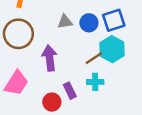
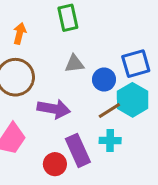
blue circle: (89, 23) -> (104, 80), moved
purple arrow: (50, 58) -> (54, 109), turned 105
purple rectangle: (70, 91) -> (78, 150), size x1.5

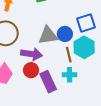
gray triangle: (74, 64) -> (48, 35), moved, size x1.5
brown line: (109, 111) -> (69, 55), turned -70
red circle: (55, 164) -> (31, 70), moved

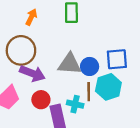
purple arrow: (32, 54) -> (32, 73), moved
cyan cross: (70, 75) -> (75, 104), moved

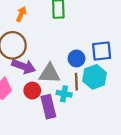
gray triangle: (70, 64) -> (50, 73), moved

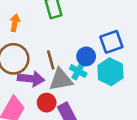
brown line: (76, 82) -> (51, 60), moved
cyan cross: (64, 94) -> (78, 71), moved, turned 32

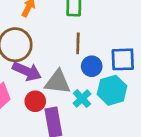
brown line: (51, 60) -> (78, 43), moved
cyan cross: (78, 71) -> (82, 99), moved

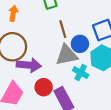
gray triangle: (58, 82) -> (67, 55), moved

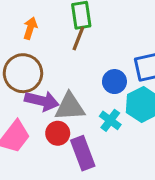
brown line: (63, 29) -> (78, 39), moved, turned 30
gray triangle: (67, 55) -> (70, 107), moved

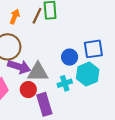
brown line: (78, 39) -> (37, 16), moved
cyan cross: (110, 120) -> (65, 83), turned 32

